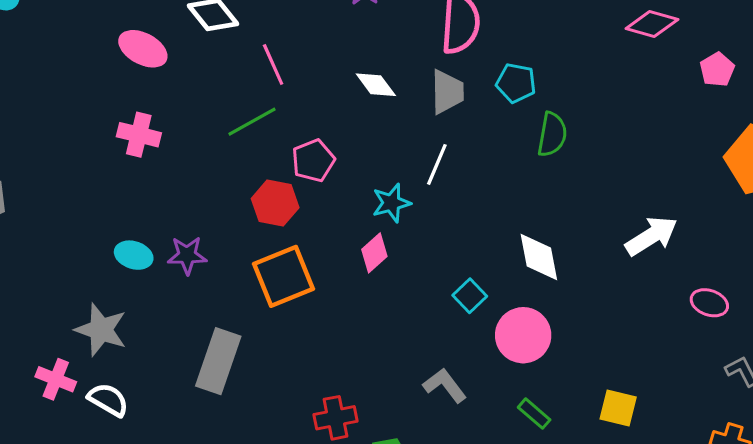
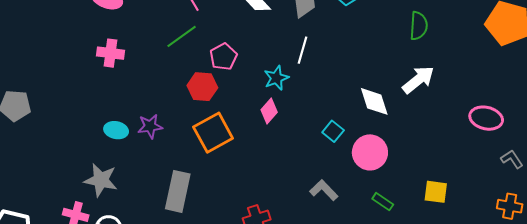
green semicircle: (552, 134) -> (419, 26), moved
white arrow: (651, 236) -> (418, 80), moved
pink ellipse: (709, 303) -> (486, 118), size x1.4

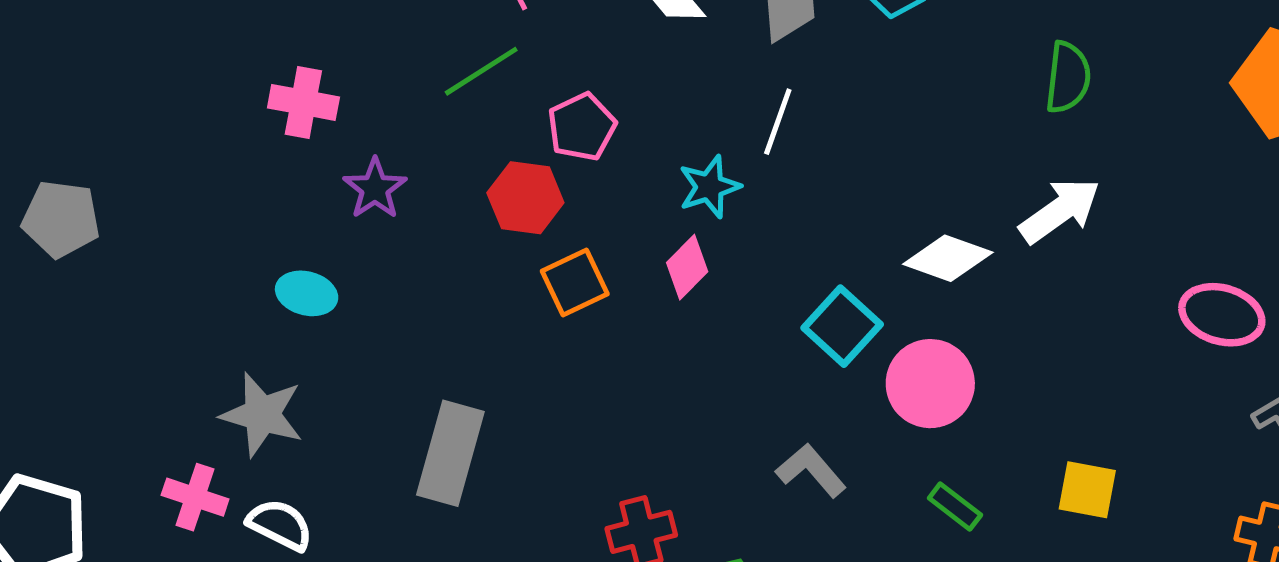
white diamond: (374, 101) -> (948, 258), turned -56
purple star: (150, 126) -> (375, 189), moved, turned -30
cyan square: (333, 131) -> (842, 326), size x1.4
orange square: (213, 133) -> (575, 283), moved, size x0.7

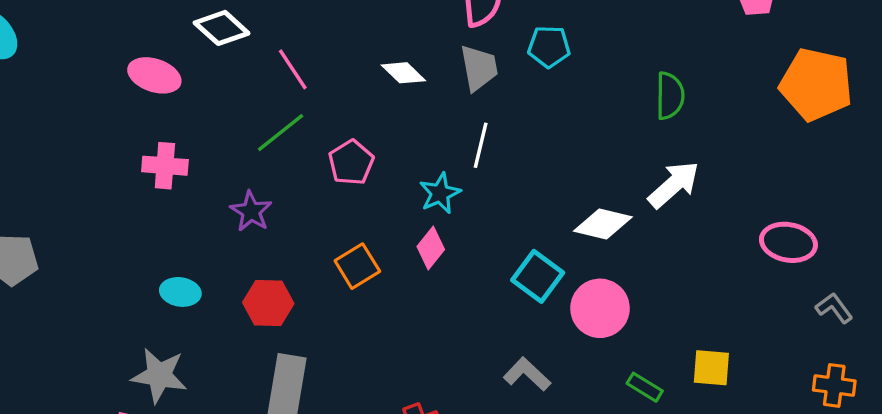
purple star: (375, 189) -> (251, 211), moved
red hexagon: (525, 198) -> (268, 303), moved
green rectangle: (955, 506) -> (645, 387), moved

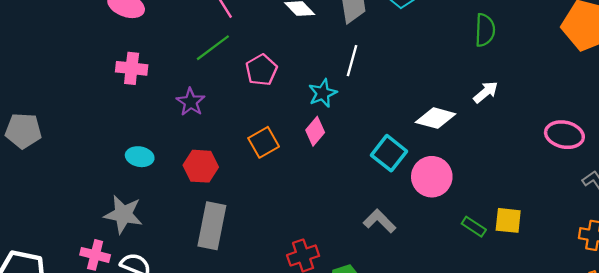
white arrow: (674, 185) -> (486, 92), size x0.7
green rectangle: (645, 387) -> (474, 227), moved

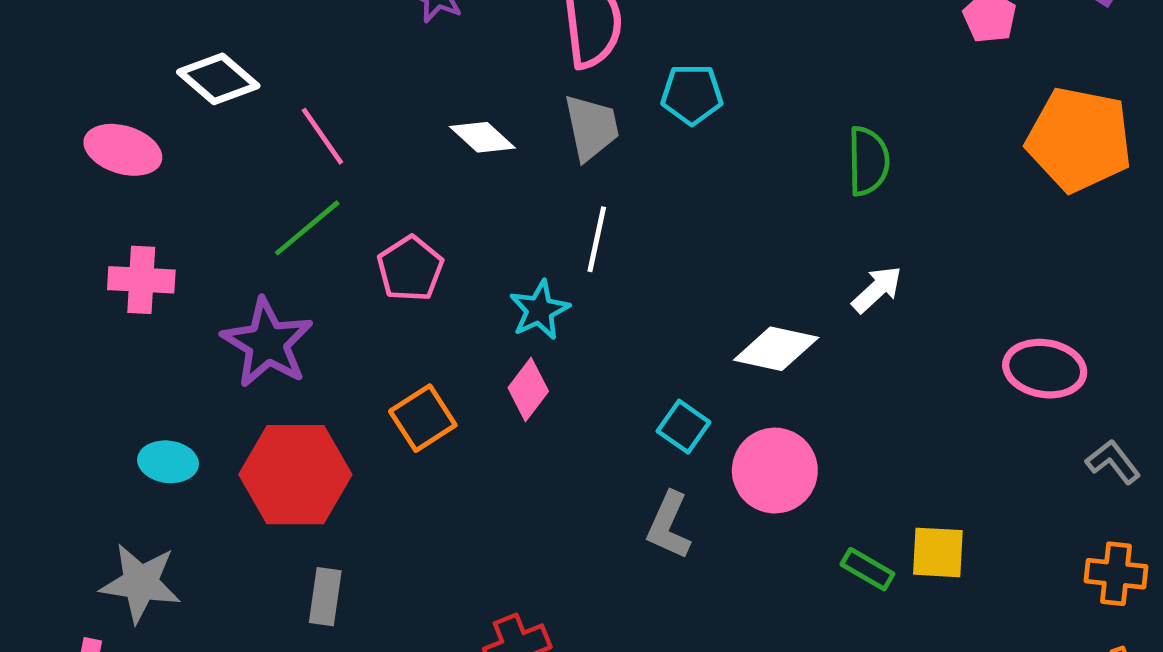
purple star: (191, 102) -> (267, 343), size x1.5
cyan square: (389, 153) -> (684, 427), size x0.7
red hexagon: (201, 166) -> (295, 475), size x1.5
gray L-shape: (380, 221) -> (669, 525), moved, turned -108
gray rectangle: (212, 226) -> (325, 597), size x0.6

